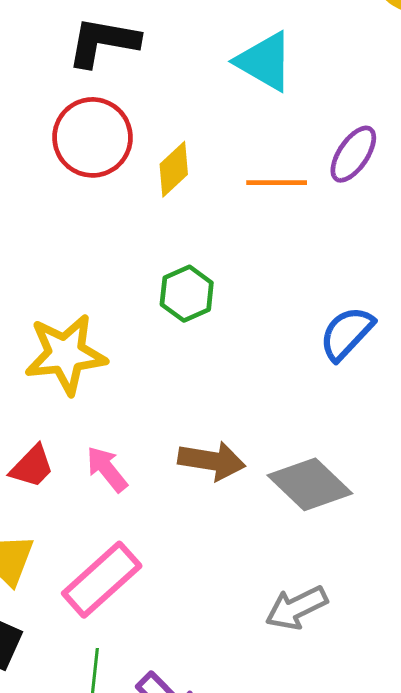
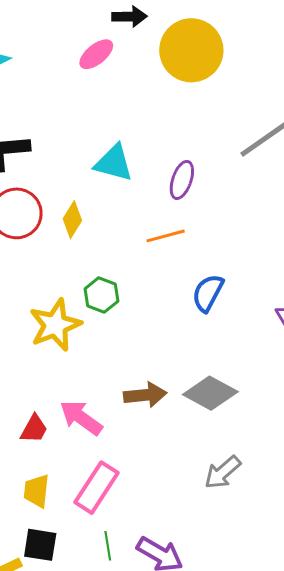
cyan triangle: (265, 61) -> (114, 163), moved
orange line: (277, 183) -> (166, 236), moved
yellow star: (66, 354) -> (55, 325), moved
pink arrow: (107, 469) -> (81, 418), size x1.4

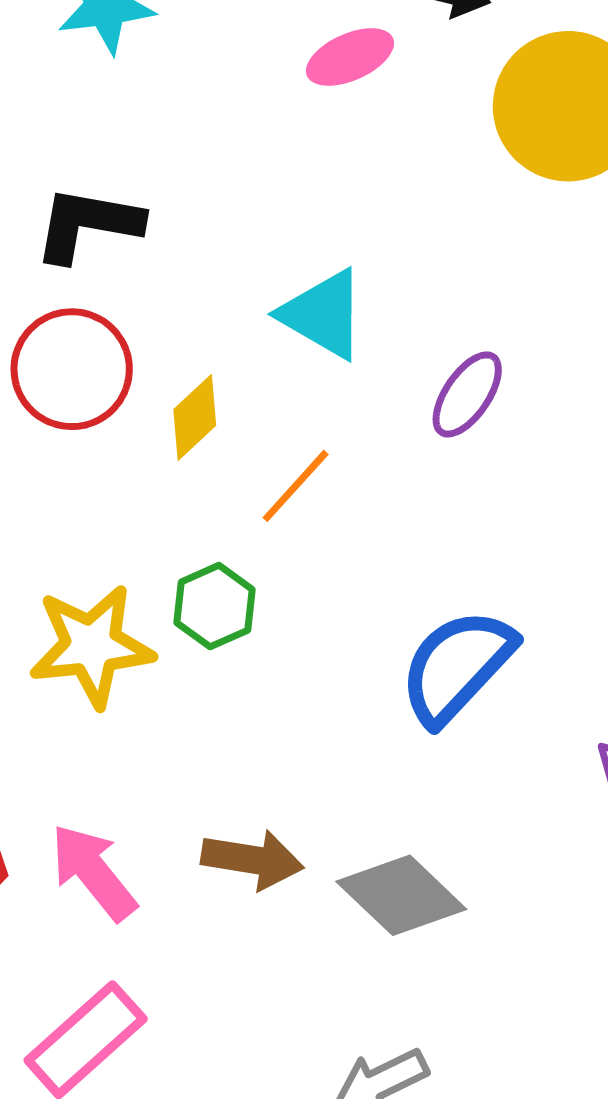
orange line: (166, 236) -> (296, 486), moved, turned -48
blue semicircle: (208, 293) -> (457, 666), size x1.4

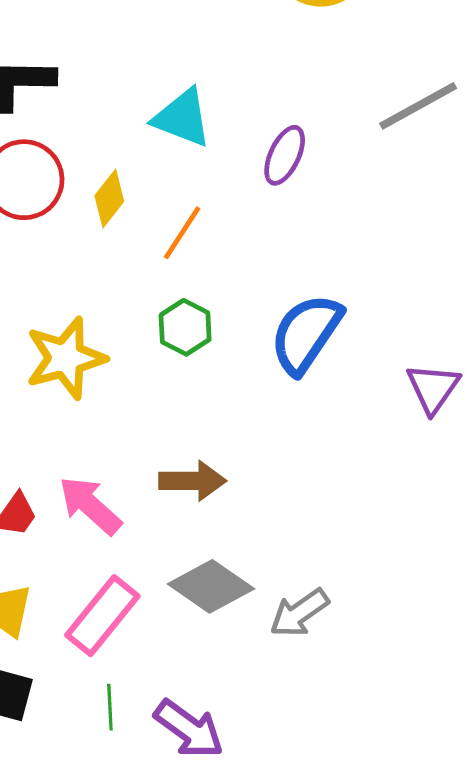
green hexagon: (214, 606) -> (185, 327), moved
gray diamond: (401, 895) -> (211, 586), moved

